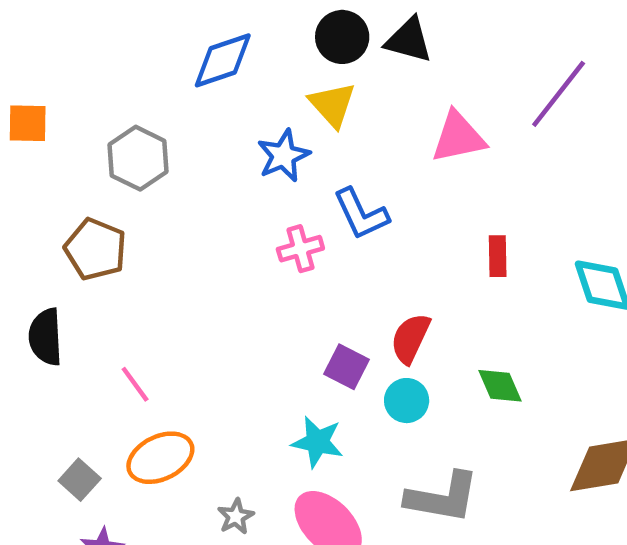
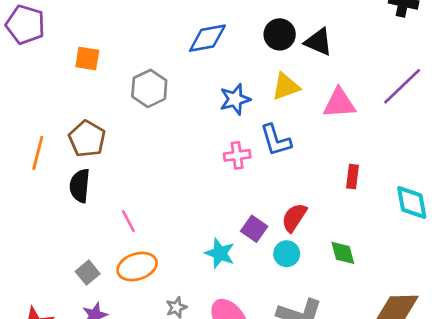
yellow triangle: (332, 105) -> (286, 87), moved, turned 44
brown pentagon: (95, 249) -> (87, 139), moved
cyan star: (317, 442) -> (220, 253), moved

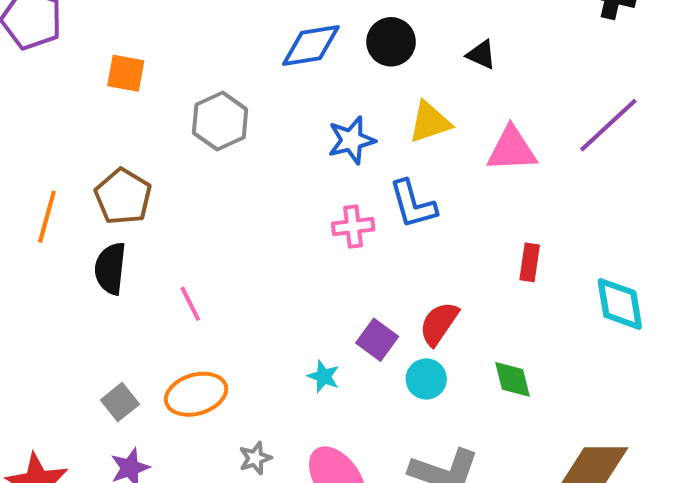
black circle: (280, 34) -> (391, 42), moved
black triangle: (319, 42) -> (481, 55), size x0.7
pink line: (128, 221) -> (190, 304), moved
cyan star: (220, 253) -> (324, 376), size x0.7

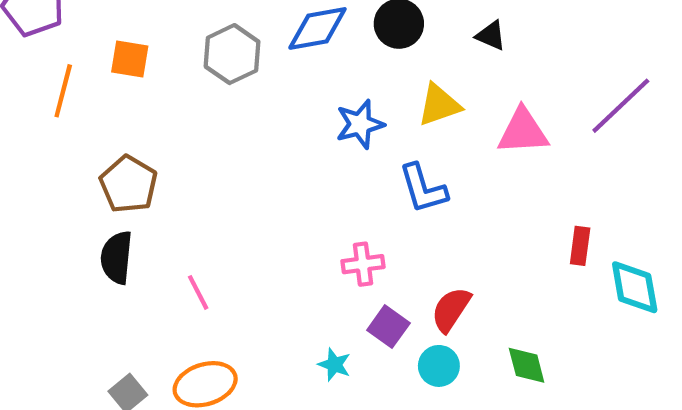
gray hexagon: (220, 121) -> (232, 54), moved
orange line: (47, 217) -> (63, 91), moved
pink cross: (353, 227) -> (363, 264), moved
red rectangle: (530, 262) -> (580, 246), moved

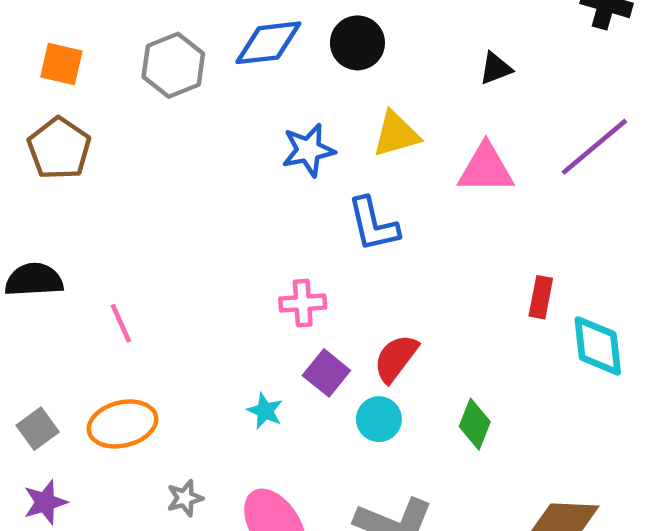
black triangle: (491, 36) -> (496, 68), moved, turned -48
brown pentagon: (129, 184) -> (59, 148), moved
black semicircle: (117, 257) -> (34, 280), turned 78
green diamond: (527, 365) -> (475, 424), turned 33

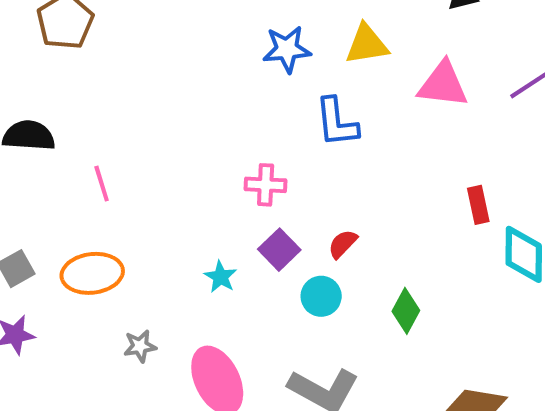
red rectangle: (541, 297) -> (478, 205), turned -30
red semicircle: (396, 358) -> (343, 244), size x0.7

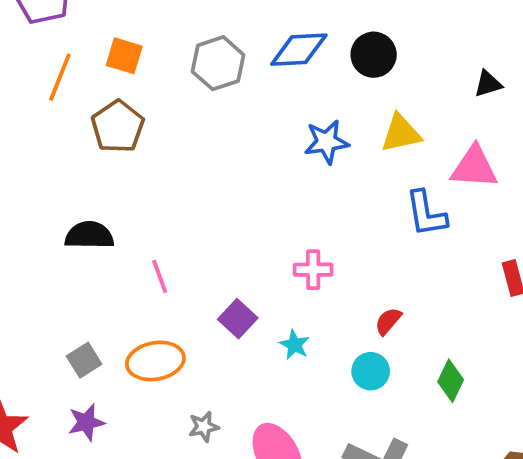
blue L-shape: (337, 122) -> (426, 214), moved
purple square: (279, 250) -> (238, 319), moved
cyan star: (221, 277) -> (295, 345), moved

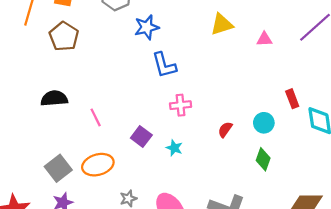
blue star: (326, 142) -> (147, 27), moved
pink triangle: (474, 167) -> (264, 39), size x0.6
blue L-shape: (426, 214) -> (164, 65), moved
gray square: (84, 360) -> (58, 168), size x1.4
cyan circle: (371, 371) -> (264, 123), moved

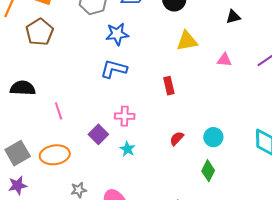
blue L-shape: (164, 65) -> (114, 69), moved, turned 112
red rectangle: (292, 99) -> (169, 86), moved
pink cross: (181, 105) -> (125, 116), moved

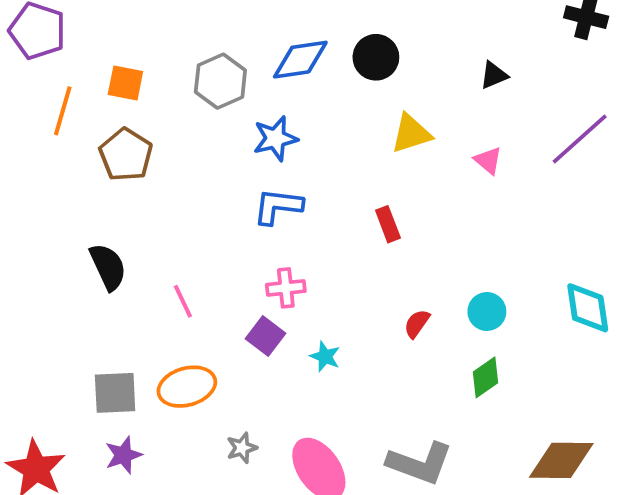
pink triangle: (224, 60) -> (488, 160), turned 42
black semicircle: (23, 88) -> (108, 267), turned 70
pink cross: (125, 116) -> (286, 288), moved
gray square: (18, 153) -> (115, 393), turned 35
green diamond: (208, 171) -> (485, 377), turned 35

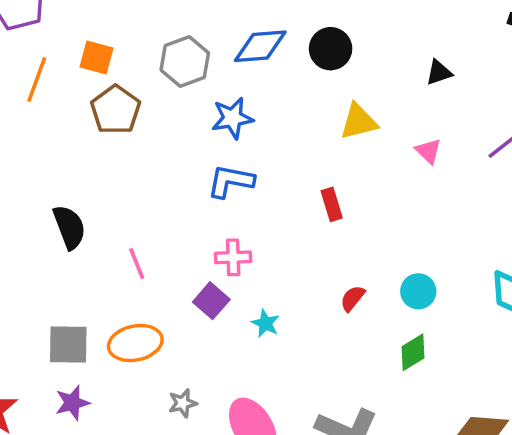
brown pentagon: (126, 155) -> (116, 110), moved

